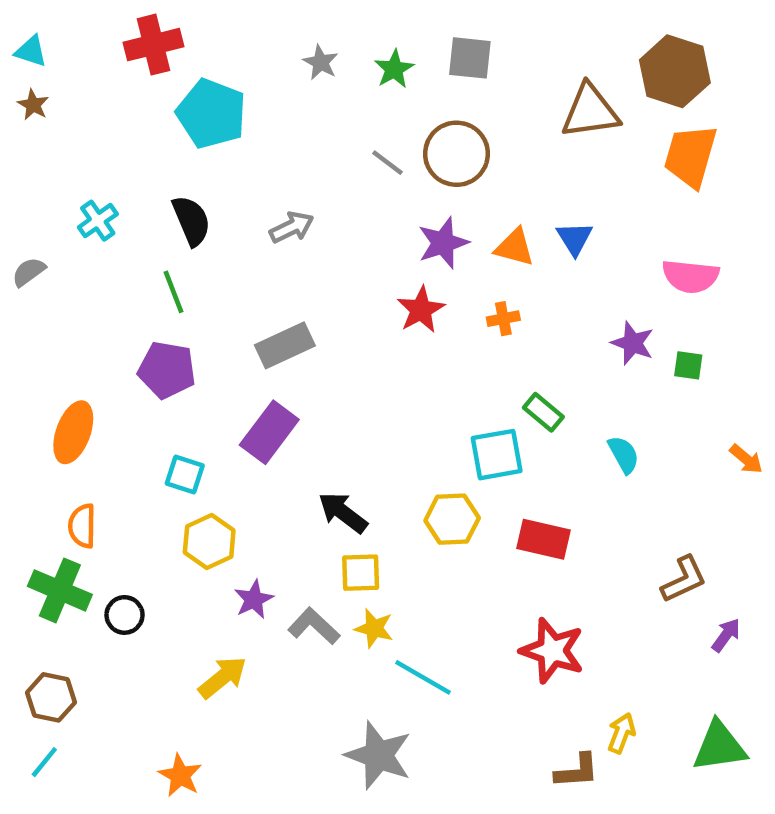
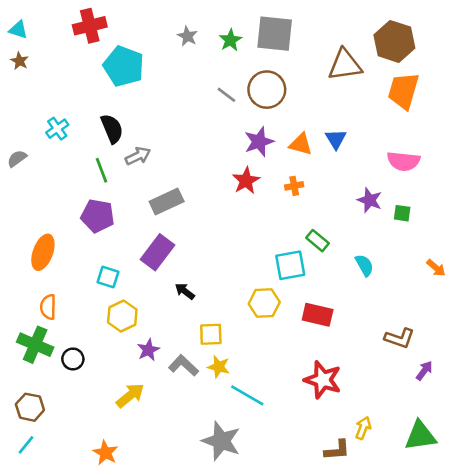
gray square: (470, 58) -> (275, 34), size x1.4
gray arrow: (292, 227) -> (138, 156), moved
black arrow: (343, 512) -> (185, 291), moved, size x0.7
brown L-shape: (684, 579) -> (400, 338), turned 44

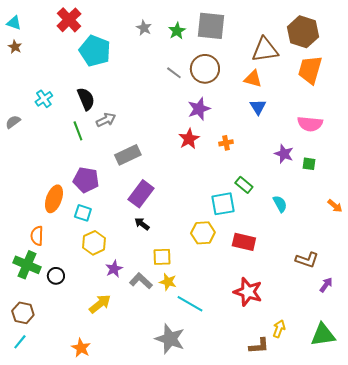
red cross: (90, 26) -> (69, 20), turned -30
orange triangle: (301, 144) -> (253, 79), moved
purple pentagon: (98, 216) -> (86, 180), moved
orange ellipse: (43, 252) -> (54, 199), moved
purple rectangle: (157, 252) -> (141, 194), moved

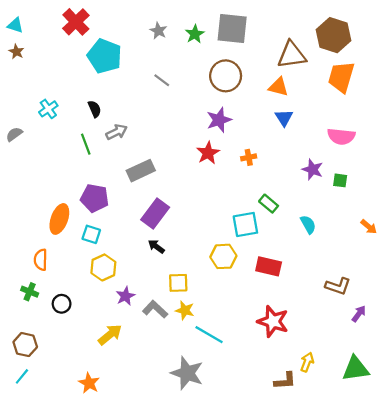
gray line: (174, 73) -> (162, 80), moved
black semicircle: (86, 99) -> (95, 109), size x0.7
green cross: (27, 265) -> (30, 292), size x0.6

